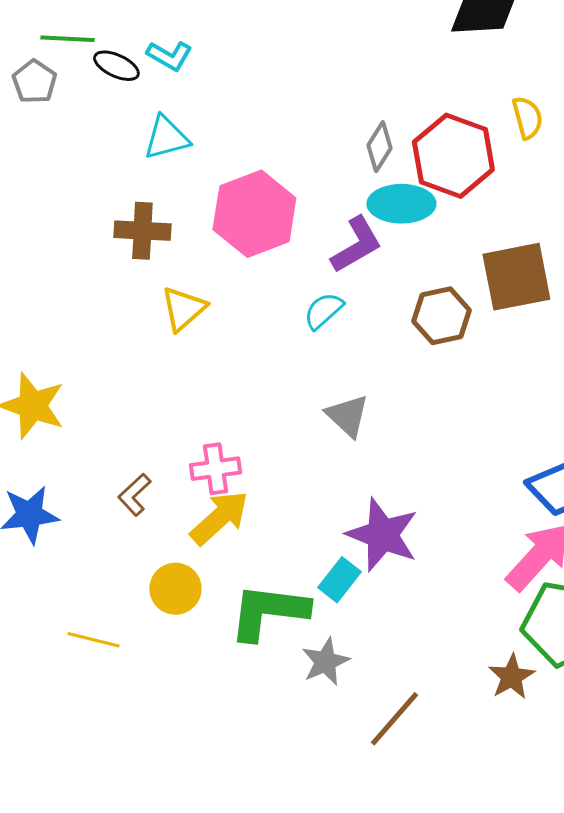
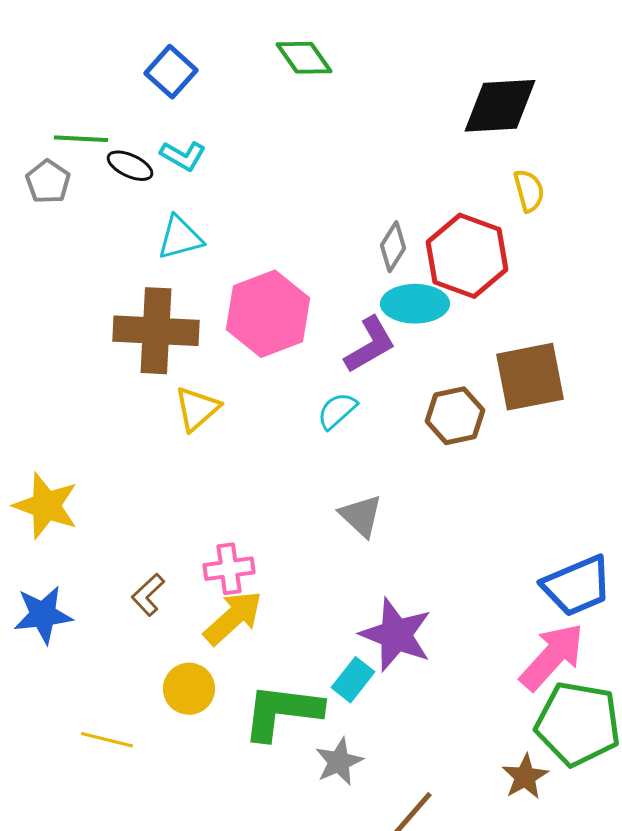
yellow semicircle: (527, 118) -> (529, 191), moved
brown cross: (142, 231) -> (156, 331), size x1.5

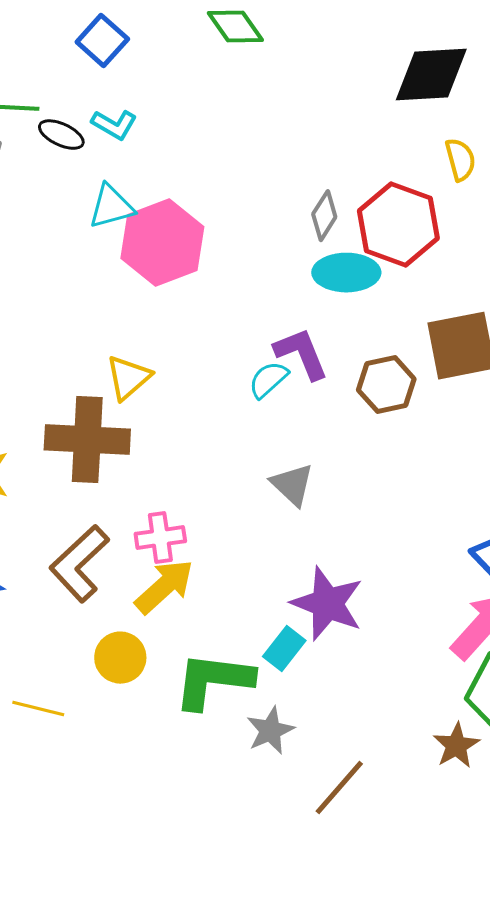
pink hexagon: (268, 314) -> (162, 243), moved
brown cross: (156, 331) -> (87, 440), moved
purple L-shape: (370, 345) -> (301, 354), moved, turned -82
brown L-shape: (148, 595) -> (79, 564), size x1.8

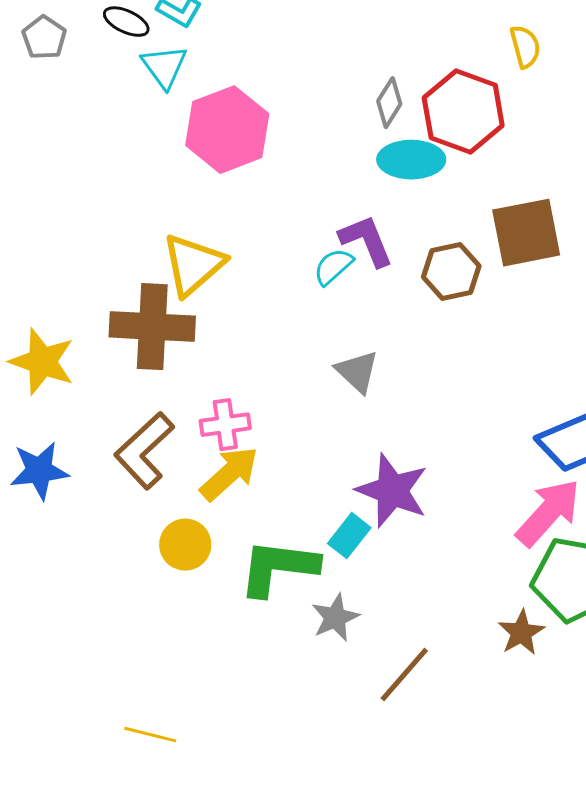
cyan triangle: (111, 207) -> (164, 67), moved, turned -51
yellow triangle: (128, 378) -> (193, 265), size x1.4
yellow line: (38, 709) -> (150, 735), moved

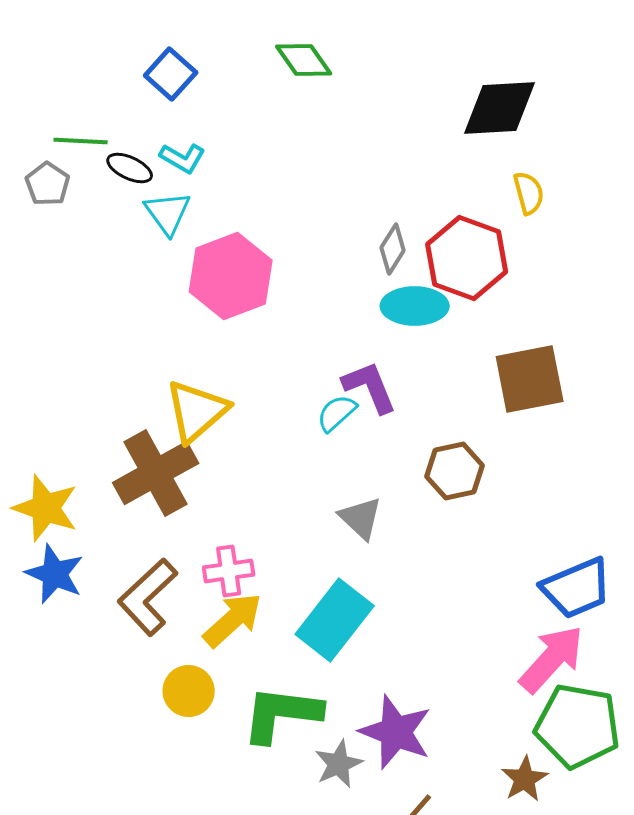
brown hexagon: (451, 272) -> (455, 471), moved
brown cross: (152, 327) -> (156, 473), turned -32
blue star: (39, 471) -> (55, 574), moved, turned 30
purple star: (392, 491) -> (396, 732), moved
cyan rectangle: (349, 536) -> (335, 620), moved, size x1.8

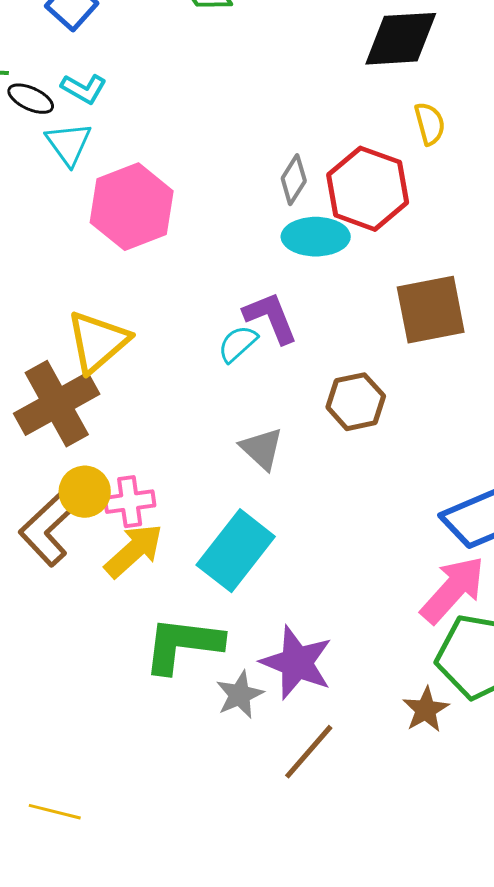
yellow circle: (189, 691) -> (85, 492), moved

